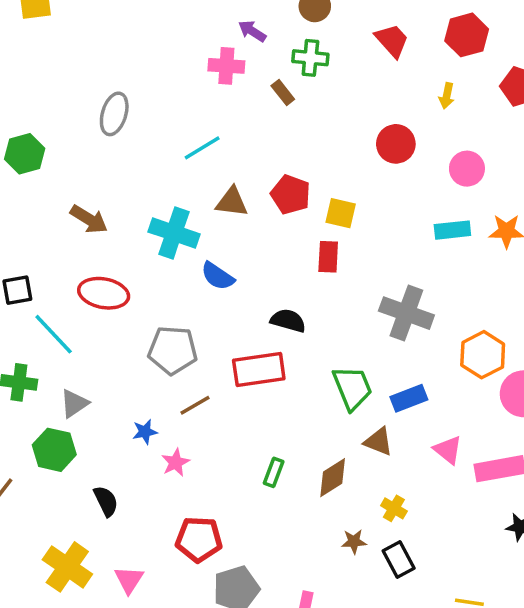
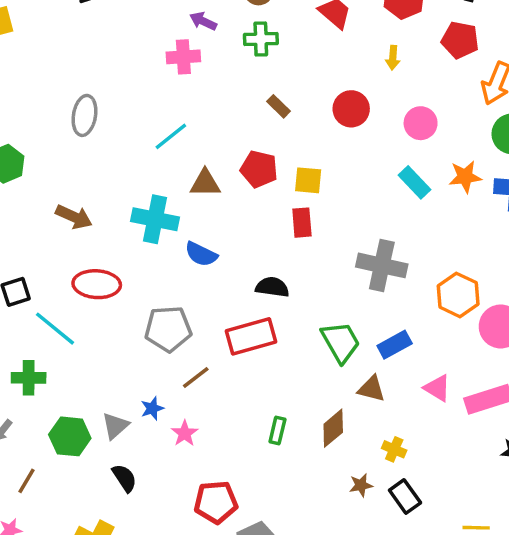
brown rectangle: (283, 92) -> (279, 106), moved
cyan rectangle: (452, 230) -> (415, 182), turned 60
gray triangle: (74, 403) -> (115, 426), moved

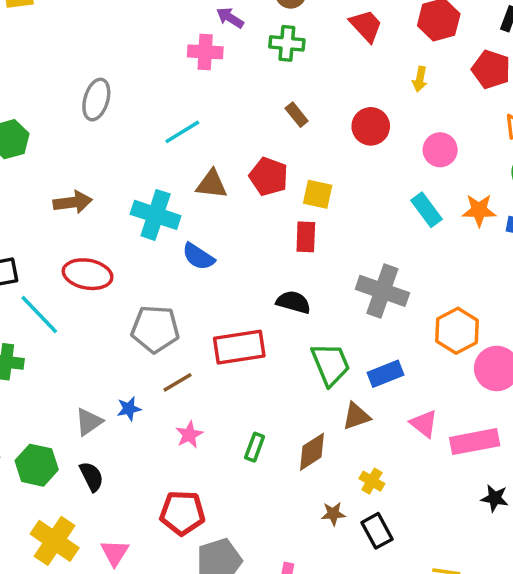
brown arrow: (74, 217) -> (73, 202), turned -39
black semicircle: (272, 287) -> (293, 302), moved
brown triangle: (371, 389) -> (356, 416), turned -40
pink star: (185, 433) -> (189, 435), moved
green hexagon: (70, 436) -> (37, 465), moved

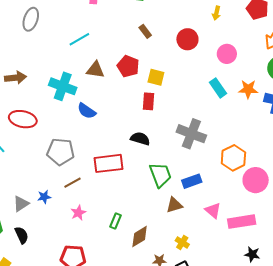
brown diamond: (312, 452) -> (140, 237), moved

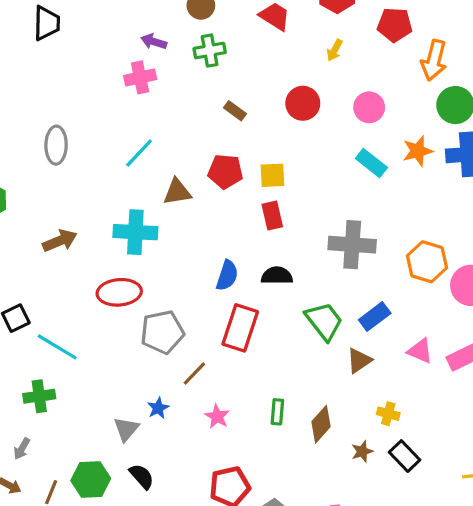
yellow arrow: (216, 13) -> (335, 50), turned 32
blue semicircle: (87, 111) -> (227, 275), moved, turned -90
red ellipse: (23, 119) -> (119, 292), moved
red rectangle: (108, 163) -> (240, 328), turned -48

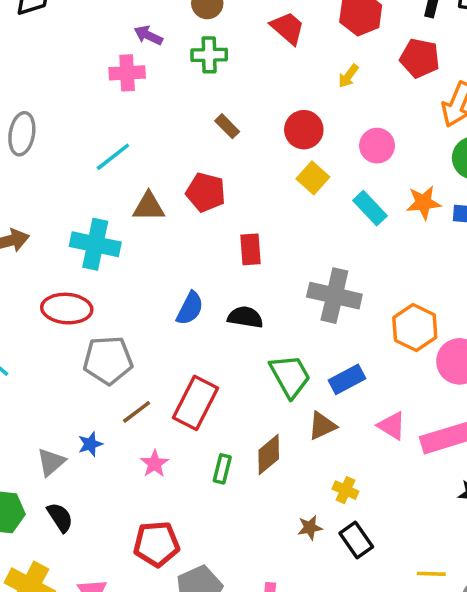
yellow square: (272, 175) -> (313, 178), moved, turned 36
red rectangle: (240, 328) -> (195, 403), moved
brown diamond: (321, 424) -> (269, 455), moved

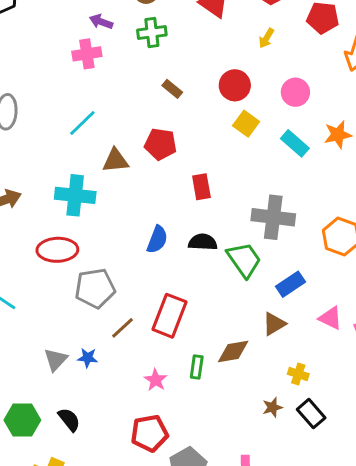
green trapezoid: (290, 376) -> (244, 260), moved
blue star: (90, 444) -> (88, 358), turned 30
brown diamond: (269, 455) -> (233, 351), turned 36
gray triangle: (51, 462) -> (56, 360), moved
pink star: (155, 464) -> (156, 380), moved

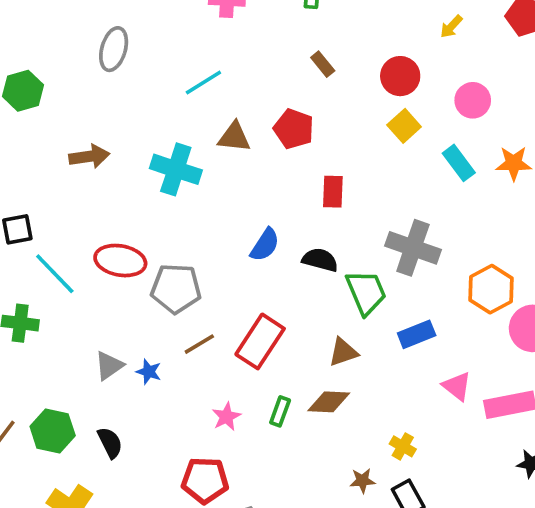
red ellipse: (57, 250) -> (120, 261), moved
brown triangle: (274, 324) -> (343, 352), moved

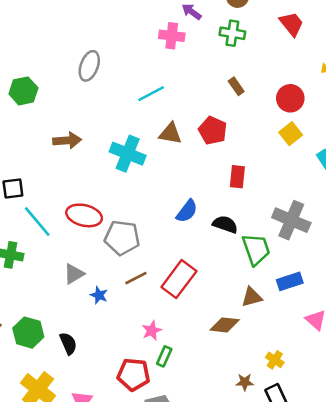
brown triangle: (343, 352) -> (252, 297), moved
gray triangle: (109, 366) -> (74, 274), moved
green rectangle: (280, 411) -> (164, 356), moved

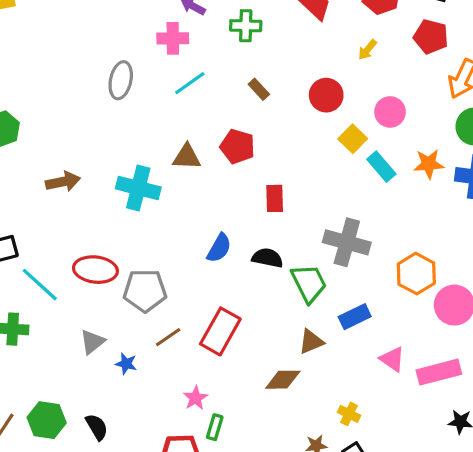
gray ellipse: (89, 66) -> (121, 80), moved
cyan line: (151, 94) -> (190, 83), moved
yellow square: (291, 134) -> (353, 139), moved

